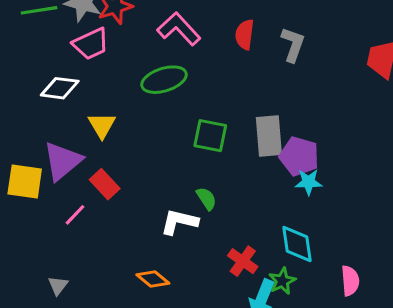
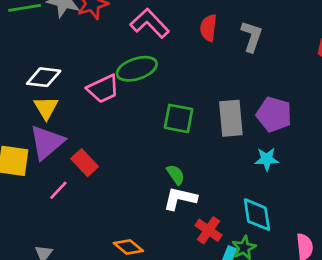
pink trapezoid: (91, 44) -> (103, 89), moved
yellow triangle: (102, 125) -> (46, 108), moved
purple pentagon: (299, 156) -> (274, 114), moved
white L-shape: (179, 222) -> (180, 198), moved

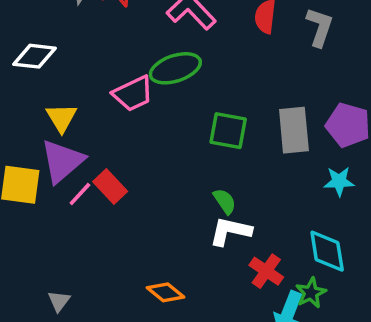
white diamond: (44, 77) -> (35, 56), moved
pink line: (58, 190) -> (80, 194), moved

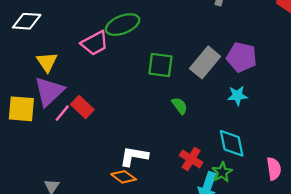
gray rectangle: (294, 130) -> (205, 62), turned 48
green semicircle: (225, 201) -> (180, 106), moved
white L-shape: (230, 231) -> (134, 156), moved

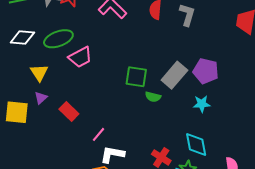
green ellipse: (123, 25) -> (58, 39), moved
purple triangle: (49, 91) -> (41, 98), size x0.5
green semicircle: (180, 106) -> (153, 97), moved, turned 140
pink line: (62, 113) -> (99, 134), moved

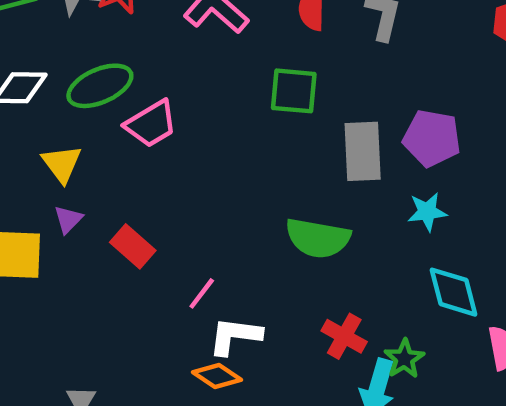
gray rectangle: (174, 75) -> (363, 151), turned -40
green square: (136, 77) -> (294, 91), moved
green semicircle: (153, 97) -> (318, 238), moved, size x1.8
cyan diamond: (196, 145) -> (454, 292), moved

